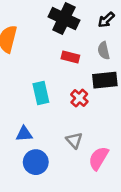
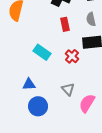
red rectangle: (70, 57) -> (65, 24), turned 64
cyan rectangle: (41, 93) -> (42, 52), turned -42

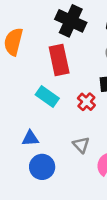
red rectangle: (65, 24) -> (59, 60), moved, size x1.6

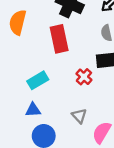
cyan rectangle: (47, 96) -> (38, 80), moved, turned -66

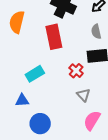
blue triangle: (33, 110) -> (22, 100), moved
gray triangle: (79, 116) -> (84, 95), moved

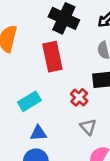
blue triangle: (22, 100) -> (38, 133), moved

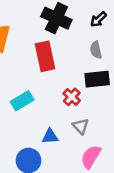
blue triangle: (38, 133) -> (50, 136), moved

